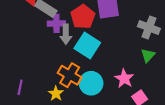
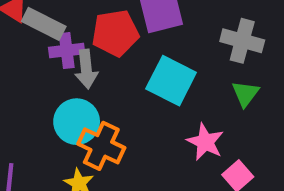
red pentagon: (83, 17) -> (115, 33), turned 30
cyan square: (87, 46) -> (171, 81), moved
cyan circle: (91, 83) -> (77, 122), moved

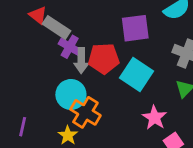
red pentagon: (115, 33) -> (104, 59), moved
purple cross: (67, 51) -> (70, 47), turned 30

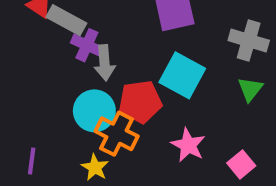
red pentagon: (104, 59) -> (140, 102), moved
pink star: (154, 118) -> (188, 145), moved

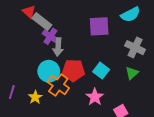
cyan square: (182, 75) -> (101, 71), moved, size x0.7
yellow star: (95, 167) -> (35, 97), moved

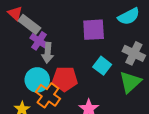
cyan square: (101, 71) -> (102, 66), moved
green triangle: (132, 73) -> (130, 82), size x1.5

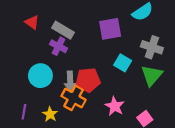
gray rectangle: (29, 24) -> (63, 30), moved
gray arrow: (48, 53) -> (70, 81), moved
cyan circle: (37, 80) -> (40, 76), moved

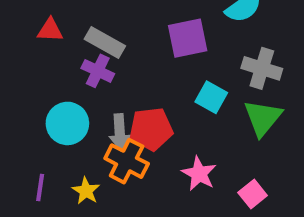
red triangle: (32, 22) -> (50, 30), turned -32

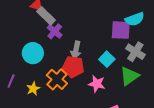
purple square: (188, 38) -> (121, 30), moved
gray rectangle: (105, 43) -> (46, 16), moved
gray arrow: (120, 132) -> (76, 50), moved
pink star: (199, 174) -> (97, 84), moved, turned -30

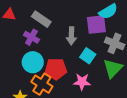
gray rectangle: (46, 16) -> (41, 19), moved
gray arrow: (76, 50) -> (71, 36), moved
cyan circle: (33, 53) -> (33, 62), moved

